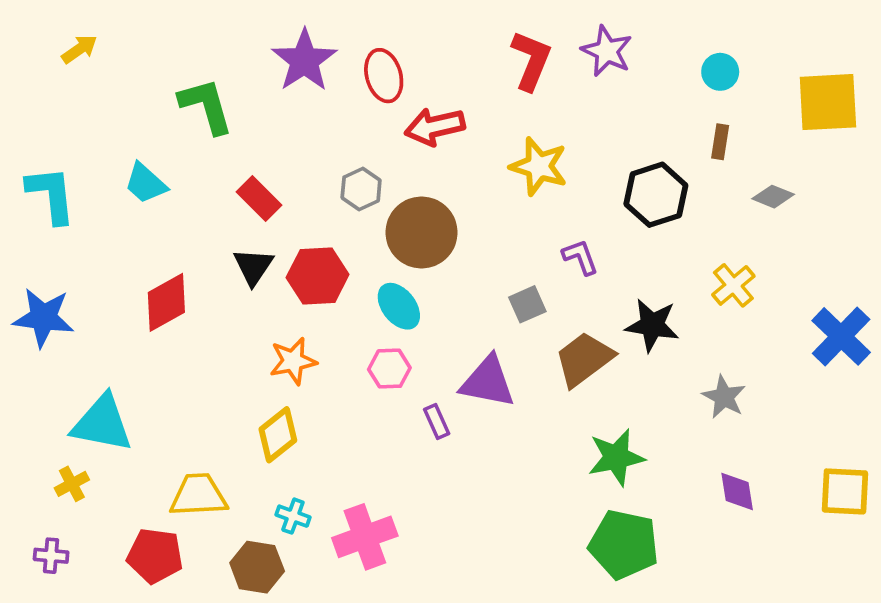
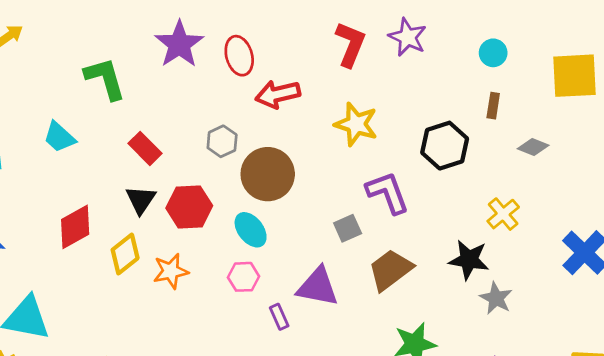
purple L-shape: (580, 257) -> (388, 193), size x1.6
black star: (652, 325) -> (469, 260), moved
yellow diamond: (278, 435) -> (125, 254), moved

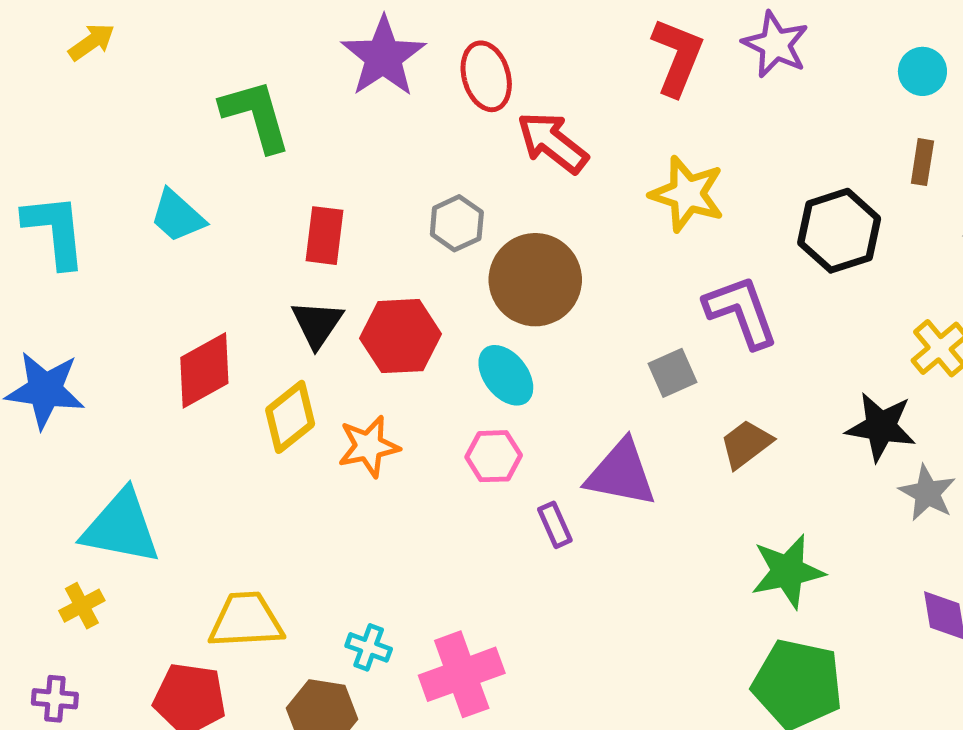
red arrow: (278, 94) -> (552, 142), turned 51
red rectangle: (145, 148) -> (324, 236), turned 52
brown trapezoid: (390, 270) -> (746, 444), size x0.7

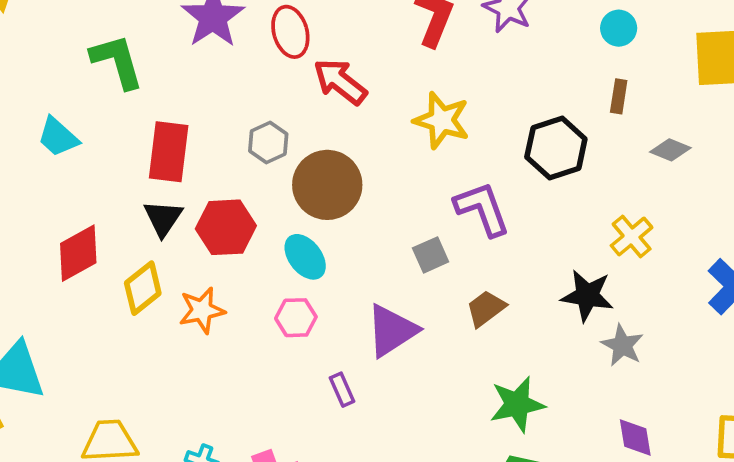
red rectangle: (324, 236) -> (169, 152), size x1.4
purple triangle: (621, 473) -> (392, 331), turned -44
purple rectangle: (555, 525) -> (342, 390), moved

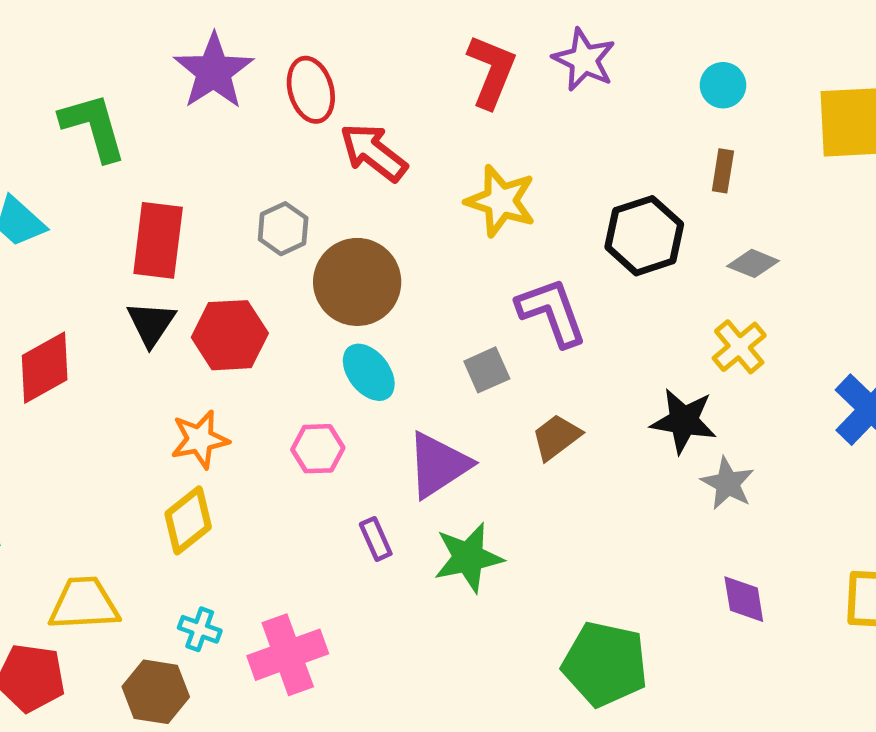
gray diamond: (670, 150) -> (753, 263), moved
cyan ellipse: (305, 257) -> (369, 372), moved
yellow diamond: (143, 288) -> (188, 520), moved
green star: (517, 404) -> (468, 557), moved

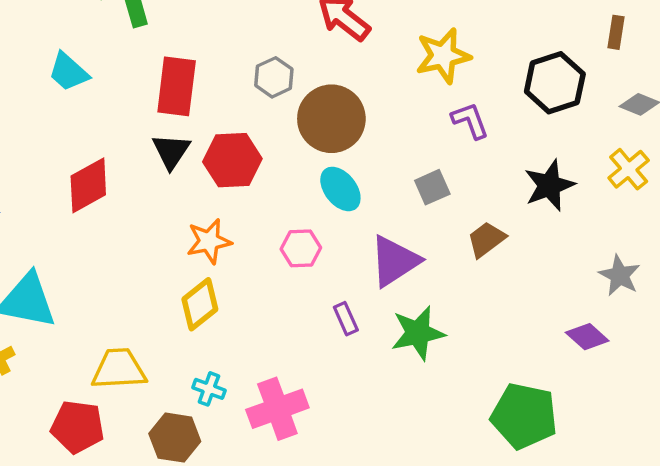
yellow star: (501, 201) -> (443, 56), turned -30
purple L-shape: (552, 312) -> (470, 121), moved, size x0.7
black star: (684, 421) -> (549, 185), moved, turned -30
purple diamond: (744, 599) -> (587, 337), moved, turned -39

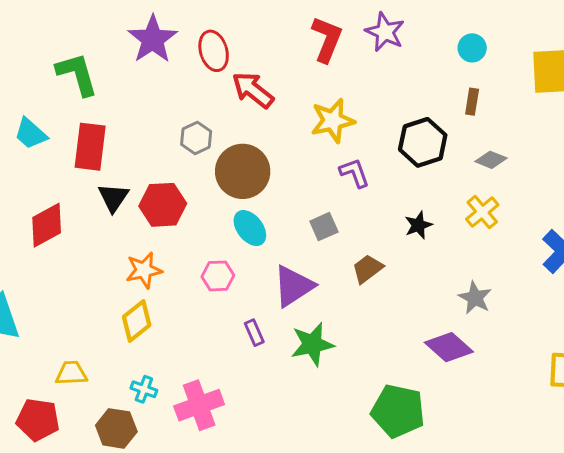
red rectangle: (177, 86) -> (90, 147), moved
black star: (549, 185) -> (418, 225), size x0.7
purple diamond: (587, 337) -> (449, 347), size x1.4
yellow trapezoid: (119, 369) -> (71, 373), size x0.7

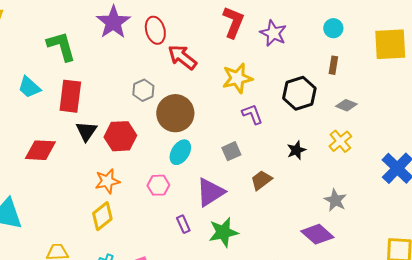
purple star: (385, 32) -> (273, 33), moved
red diamond: (47, 225) -> (40, 150), turned 32
cyan ellipse: (250, 228) -> (180, 152), turned 70

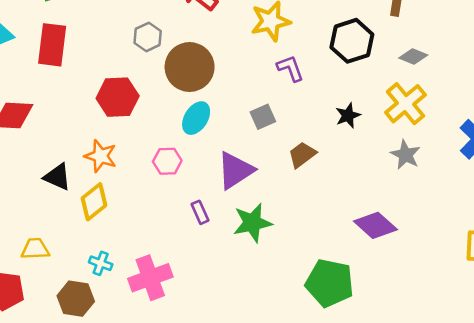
black triangle: (86, 131) -> (57, 177), moved, turned -40
yellow cross: (340, 141) -> (405, 104), size x1.4
orange star: (107, 181) -> (101, 156), turned 30
gray star: (335, 200) -> (405, 155), moved

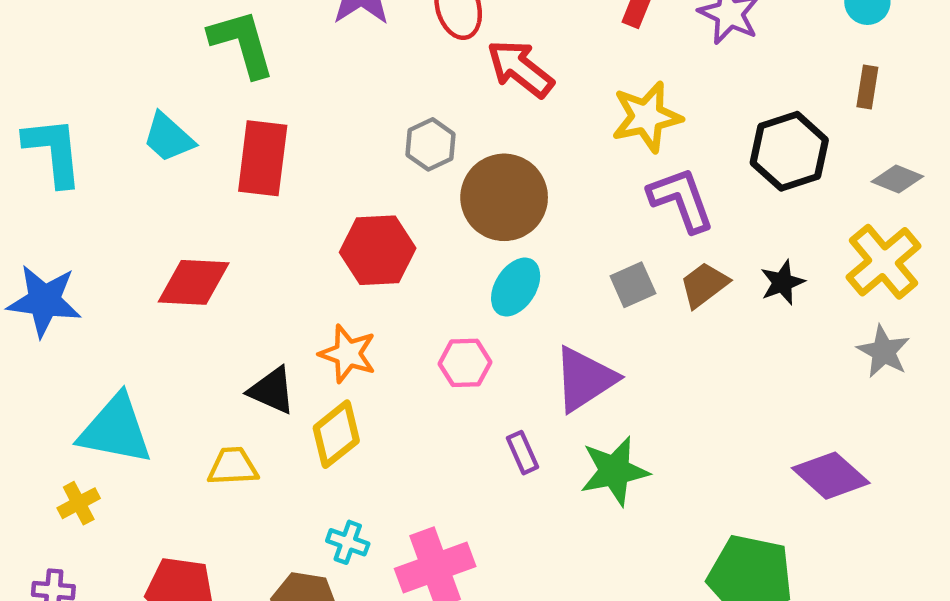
purple L-shape: (290, 68) -> (681, 200), size x1.4
brown trapezoid: (302, 155) -> (704, 285), moved
yellow trapezoid: (35, 249) -> (233, 466), moved

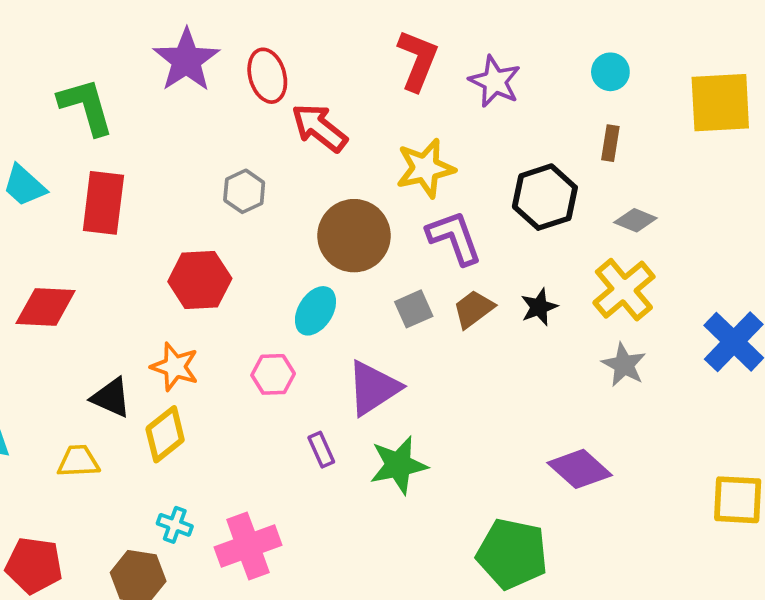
brown circle: (504, 197) -> (354, 236), moved

